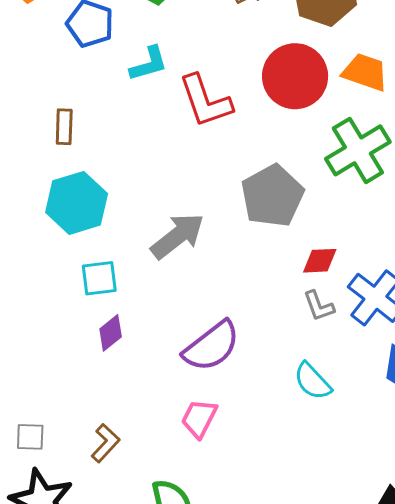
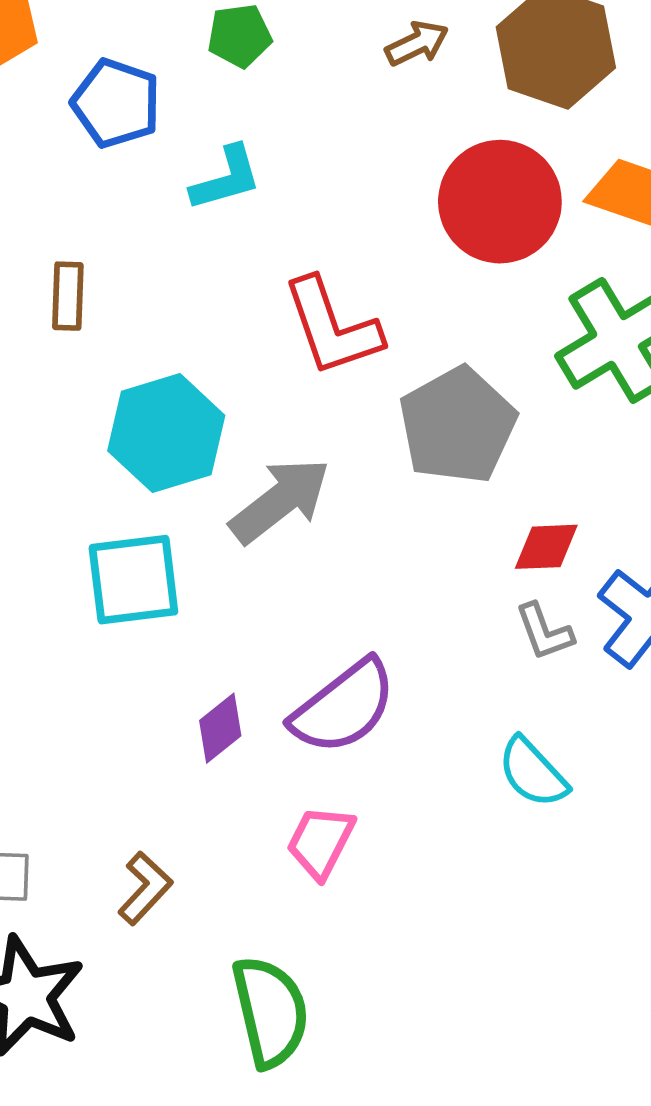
red L-shape: (205, 101) -> (332, 327), moved
cyan hexagon: (77, 203) -> (166, 433), moved
cyan square: (99, 278) -> (133, 580), size x1.4
purple diamond: (111, 333) -> (220, 728), moved

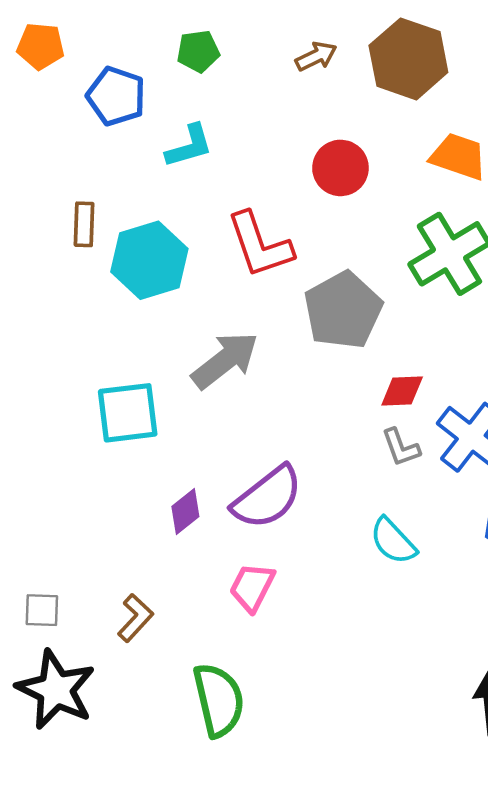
red circle: (500, 202) -> (340, 168), moved, size x0.7
cyan hexagon: (166, 433) -> (149, 260), moved

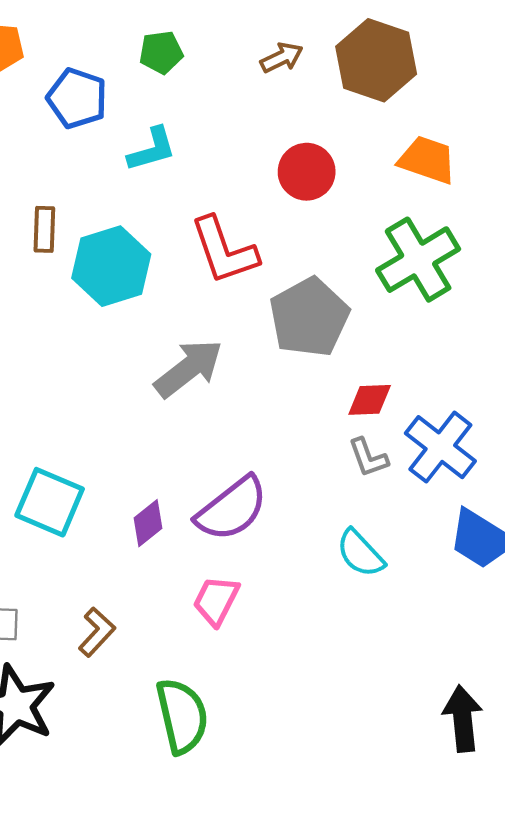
cyan square: (128, 413) -> (50, 502), moved, turned 30

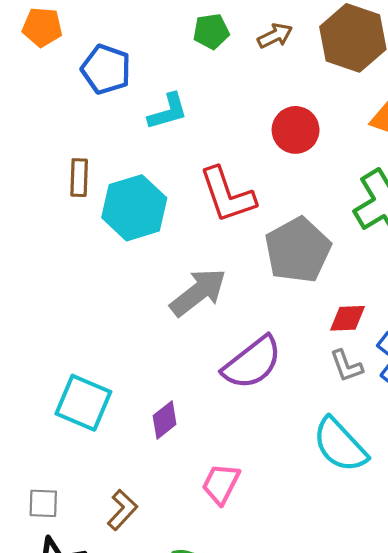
green pentagon: (161, 52) -> (211, 31), moved
purple semicircle: (232, 509) -> (252, 363), moved
cyan semicircle: (360, 553) -> (340, 445), size x1.4

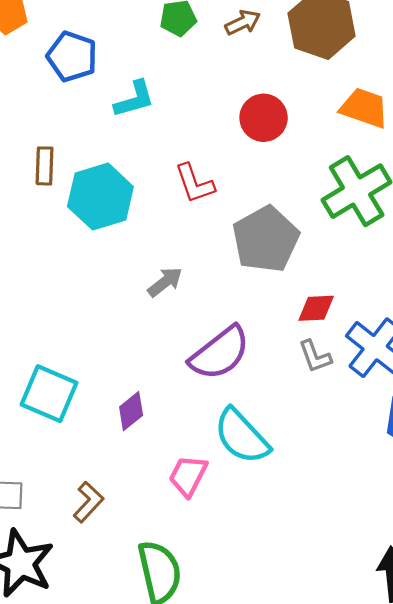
red L-shape: (227, 195) -> (195, 183), size x0.7
gray arrow: (198, 292) -> (165, 282), size x0.6
cyan semicircle: (340, 445) -> (242, 436), moved

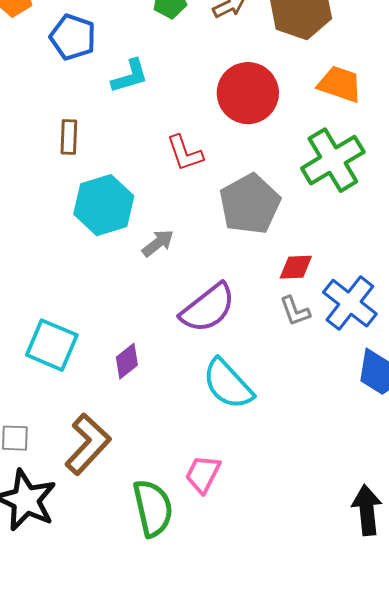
red circle: (264, 118) -> (248, 93), size x1.4
brown rectangle: (45, 166) -> (69, 137), moved
cyan hexagon: (100, 197) -> (104, 205), moved
pink trapezoid: (188, 476) -> (203, 474), moved
brown L-shape: (88, 502) -> (88, 444), size x1.6

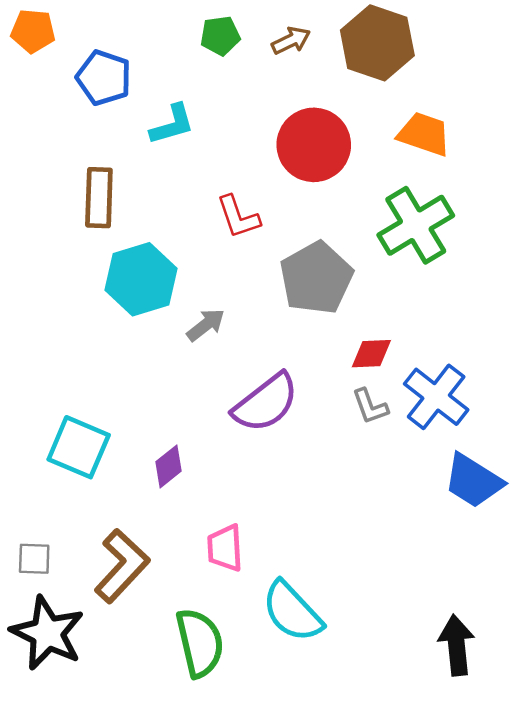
brown rectangle: (69, 137) -> (99, 198), size x1.4
cyan semicircle: (228, 384) -> (292, 612), moved
pink trapezoid: (203, 474) -> (225, 548), moved, turned -30

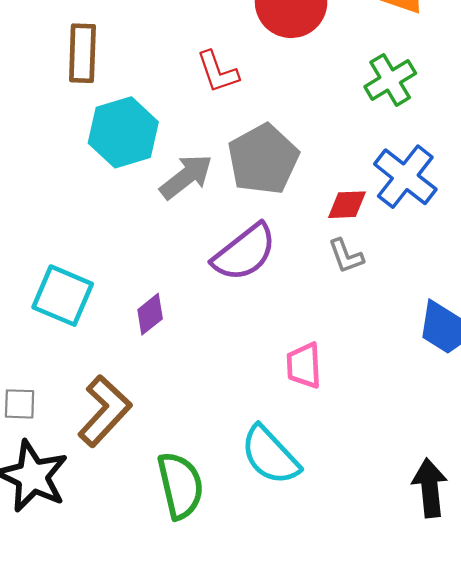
green cross: (416, 225) -> (390, 80), size x0.7
gray pentagon: (316, 278) -> (263, 159), moved
gray arrow: (206, 325) -> (186, 177), size x1.4
blue cross: (436, 397) -> (405, 177), moved
pink trapezoid: (225, 548) -> (304, 365), moved

